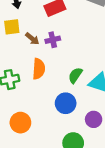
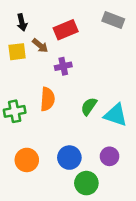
brown arrow: (32, 39) -> (40, 46), moved
blue circle: (66, 103) -> (69, 158), moved

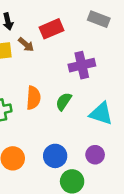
purple cross: (63, 66) -> (82, 65), moved, size x1.5
green semicircle: (89, 106) -> (64, 101), moved

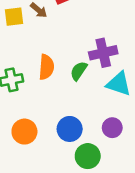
purple cross: (82, 65) -> (103, 53), moved

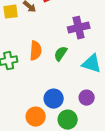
purple cross: (103, 53) -> (79, 28), moved
orange circle: (24, 132) -> (36, 117), moved

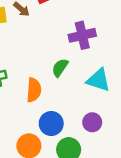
orange semicircle: (36, 51) -> (34, 90), moved

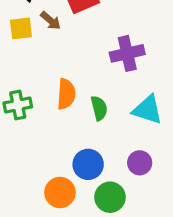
green semicircle: (60, 68) -> (99, 108), moved, turned 132
orange semicircle: (34, 90) -> (66, 94), moved

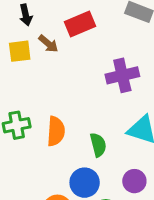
orange semicircle: (66, 94) -> (56, 131), moved
green semicircle: (99, 108) -> (98, 145), moved

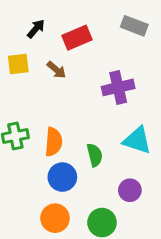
black arrow: (26, 15) -> (36, 29), moved, turned -126
brown arrow: (48, 44) -> (56, 70), moved
blue circle: (85, 183) -> (62, 177), moved

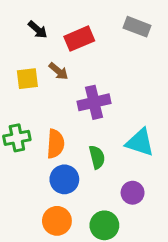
black arrow: (36, 29) -> (38, 30), turned 90
yellow square: (18, 64) -> (27, 79), moved
purple cross: (118, 87) -> (94, 102), moved

